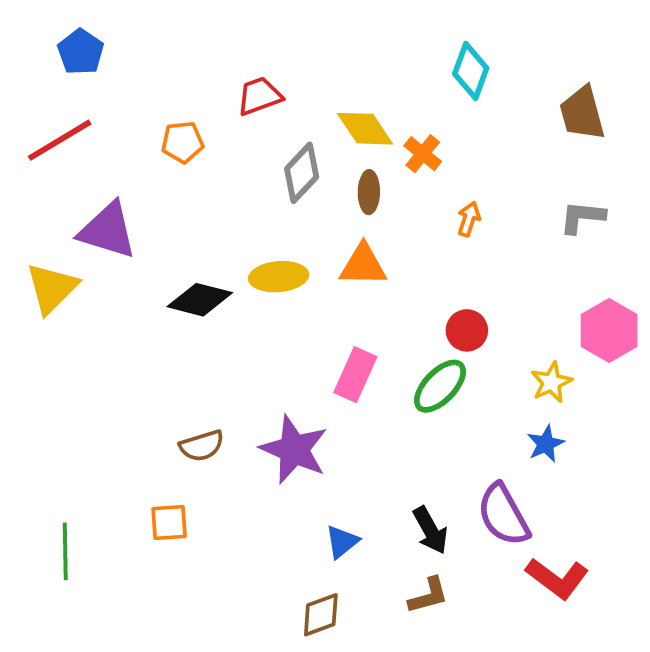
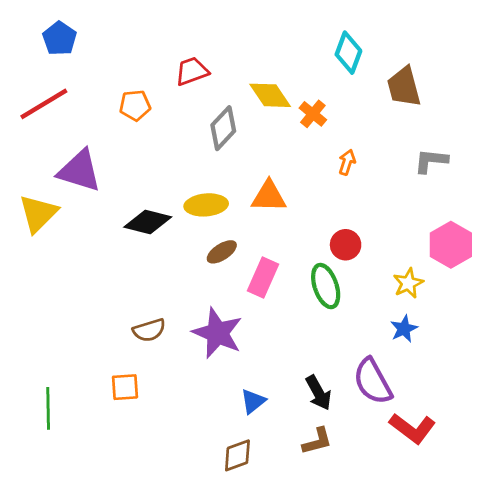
brown trapezoid: (582, 113) -> (404, 87), moved
brown ellipse: (369, 192) -> (222, 252), moved, turned 56
green ellipse: (440, 386) -> (326, 286), turned -63

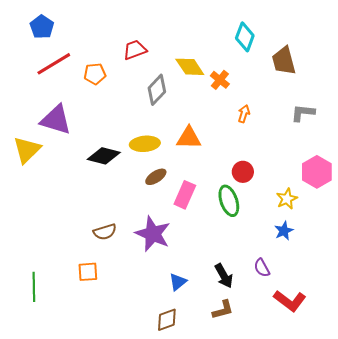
red line: (44, 104) -> (54, 64), moved
purple semicircle: (373, 381) -> (262, 268), size x0.6

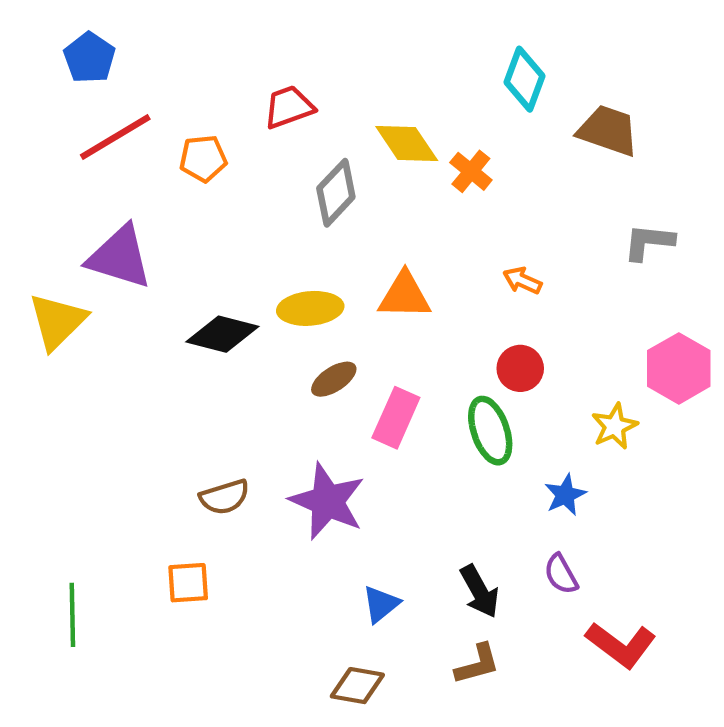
brown trapezoid: (284, 61) -> (608, 131), turned 124
orange arrow: (244, 114) -> (522, 281), moved, turned -84
blue star: (284, 231) -> (565, 495), moved
brown diamond: (167, 320) -> (357, 686), turned 30

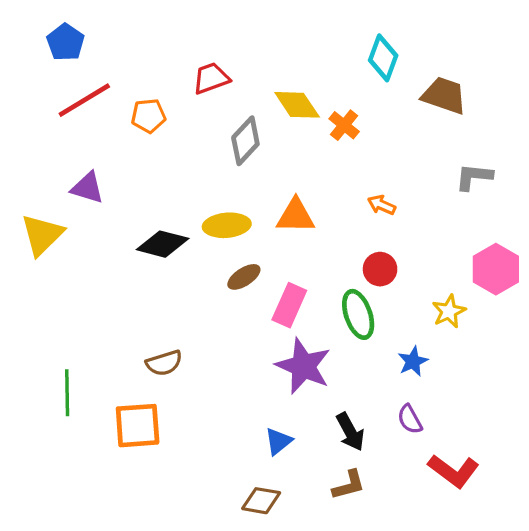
purple triangle: (120, 257) -> (87, 188), size x0.7
purple star: (327, 501) -> (303, 366), moved
orange square: (188, 583) -> (138, 426), size x1.5
green line: (72, 615) -> (67, 393), moved

